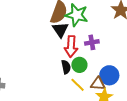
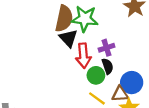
black semicircle: (66, 67) -> (108, 66), moved

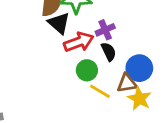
red arrow: (83, 56) -> (79, 42), turned -100
green circle: (96, 75) -> (87, 70), moved

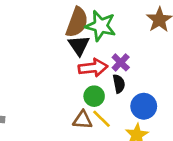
purple cross: (105, 30) -> (121, 62), turned -36
brown triangle: (127, 83) -> (82, 120), moved

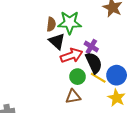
brown semicircle: (77, 22) -> (51, 24), size x0.6
black semicircle: (119, 84) -> (94, 63), size x1.5
yellow line: (101, 119) -> (98, 78), moved

